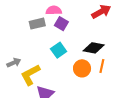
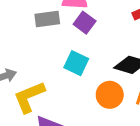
cyan square: (59, 50) -> (76, 63), turned -35

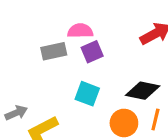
purple square: (85, 23) -> (92, 52), turned 35

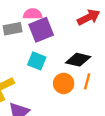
purple square: (92, 52) -> (41, 30), size x1.5

